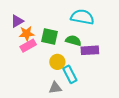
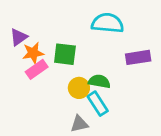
green semicircle: (73, 41) -> (99, 81), moved
purple rectangle: (90, 50) -> (138, 57), moved

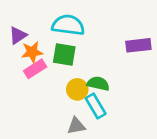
cyan semicircle: (107, 23) -> (68, 25), moved
purple rectangle: (138, 57) -> (138, 45), moved

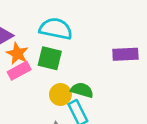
orange star: (32, 52) -> (17, 54), turned 30

